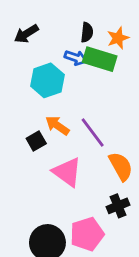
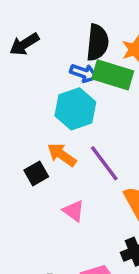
black semicircle: (87, 32) -> (97, 43), size x1.5
cyan hexagon: (47, 80) -> (75, 109), moved
pink triangle: (67, 172) -> (74, 211), size x0.6

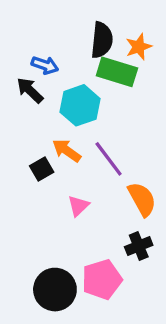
black arrow: (24, 44) -> (30, 90), moved, turned 76
blue arrow: (84, 73) -> (45, 65), moved
pink triangle: (74, 211) -> (78, 206), turned 40

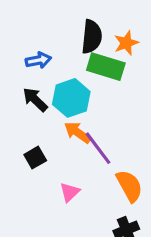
blue arrow: (45, 65) -> (38, 60), turned -30
black arrow: (30, 90) -> (35, 100), moved
orange arrow: (67, 151) -> (78, 132), moved

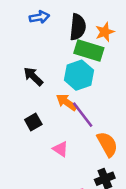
blue arrow: (38, 60) -> (39, 17), moved
cyan hexagon: (71, 98) -> (79, 75), moved
pink triangle: (70, 192) -> (60, 149), turned -42

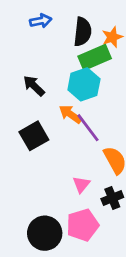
green rectangle: (89, 50) -> (95, 57), turned -40
black square: (33, 122) -> (34, 136), size x1.5
pink triangle: (60, 149) -> (81, 184), moved, turned 35

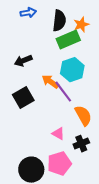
cyan hexagon: (84, 84) -> (72, 70), moved
black arrow: (34, 86) -> (23, 61), turned -66
pink triangle: (81, 184) -> (58, 134), turned -40

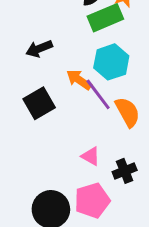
orange semicircle: (83, 116) -> (128, 112), moved

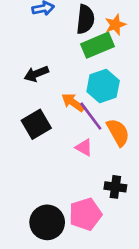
pink triangle: (91, 156) -> (84, 147), moved
black cross: (125, 171) -> (115, 187), turned 30

